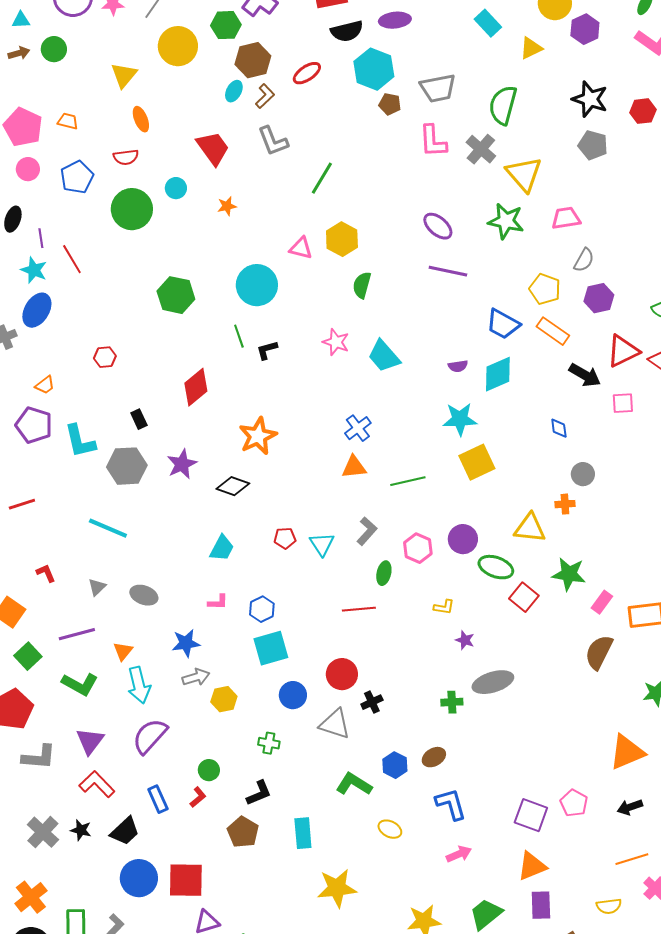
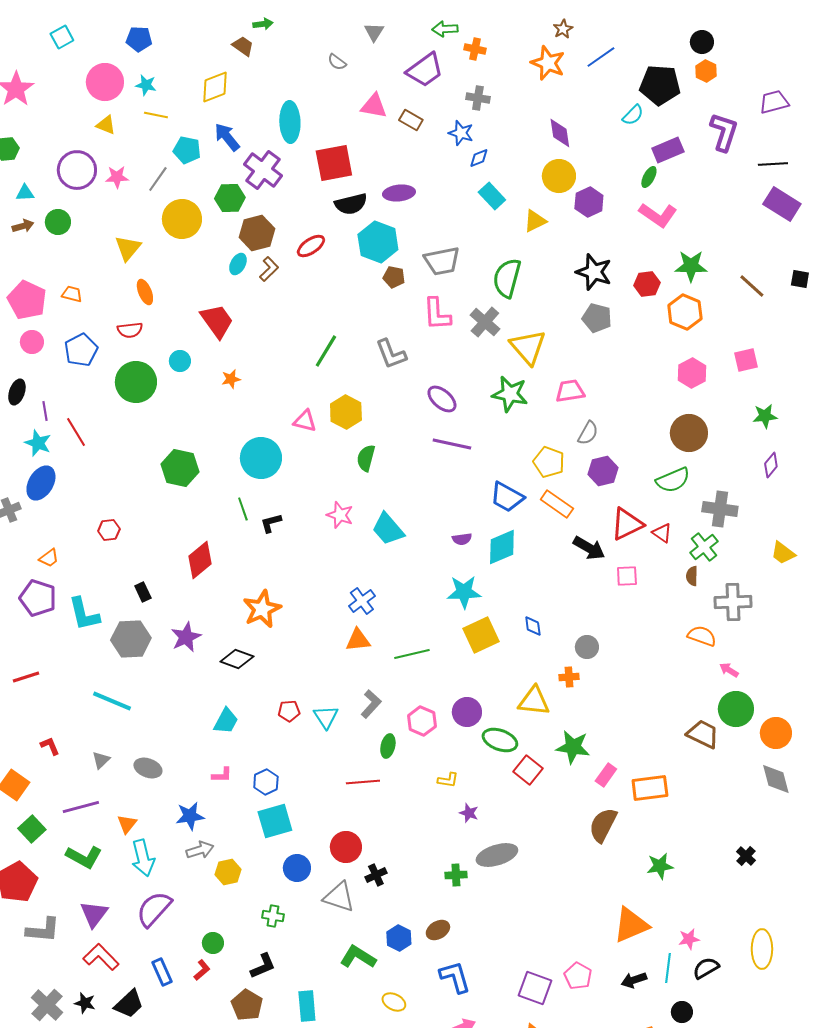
gray L-shape: (273, 141) -> (391, 354), moved
blue diamond: (559, 428) -> (533, 626), moved

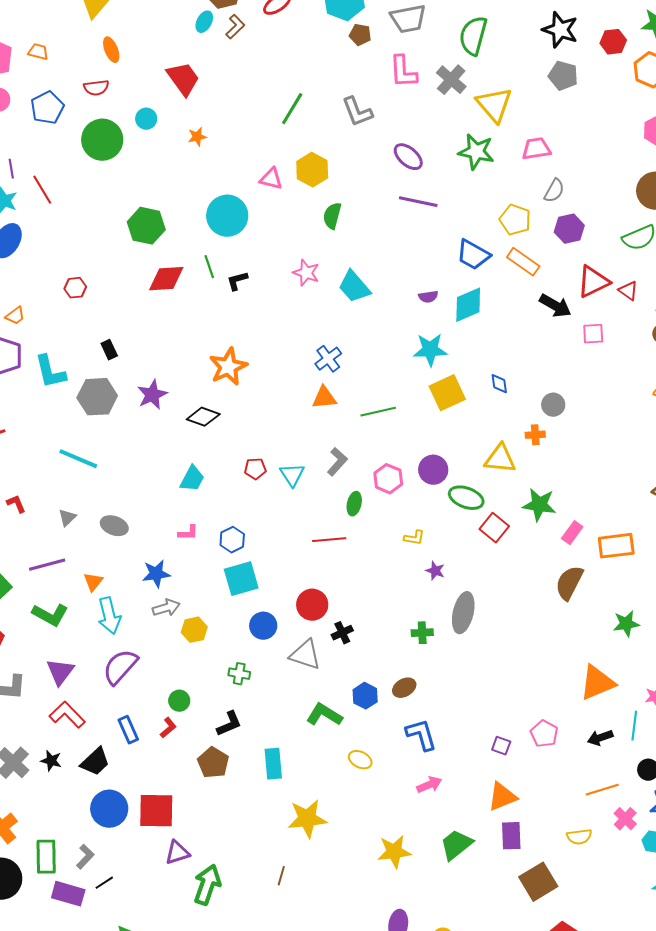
red diamond: (200, 560) -> (166, 279), moved, turned 36
gray ellipse: (497, 855) -> (463, 613), turned -60
purple square: (535, 988) -> (501, 746), size x0.6

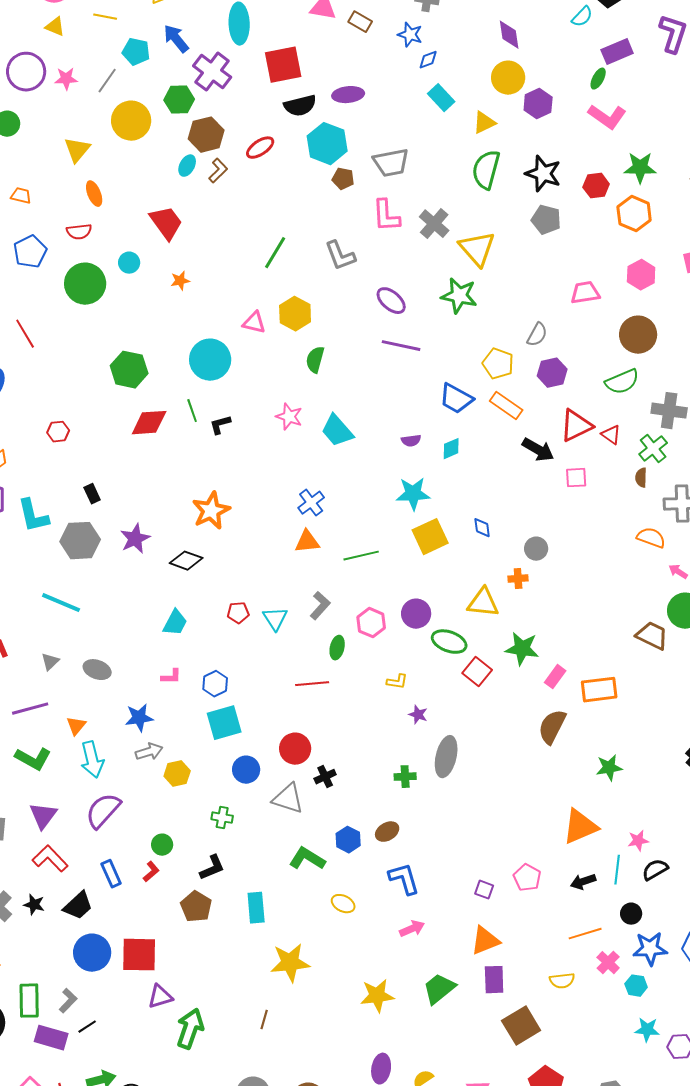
green semicircle: (473, 36) -> (486, 170), moved
pink trapezoid: (536, 149) -> (585, 293), moved
cyan diamond: (468, 305) -> (451, 449), size x0.6

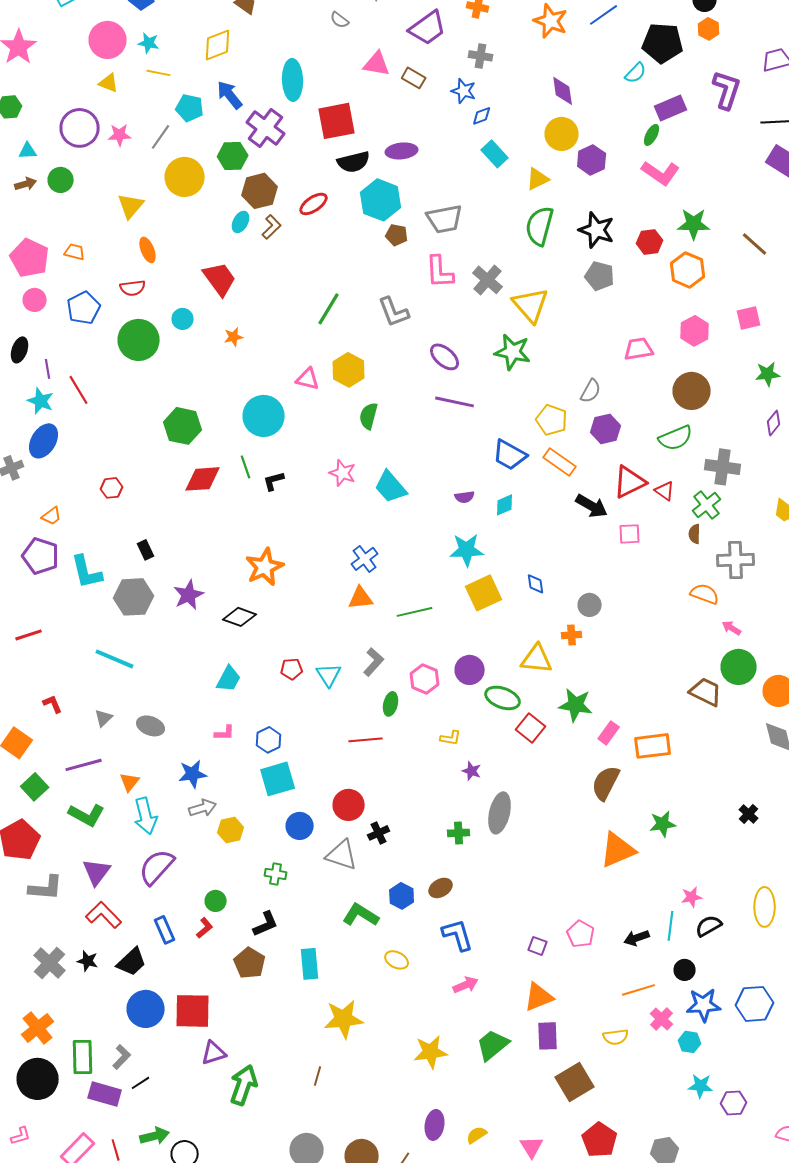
orange triangle: (580, 827) -> (618, 850), moved

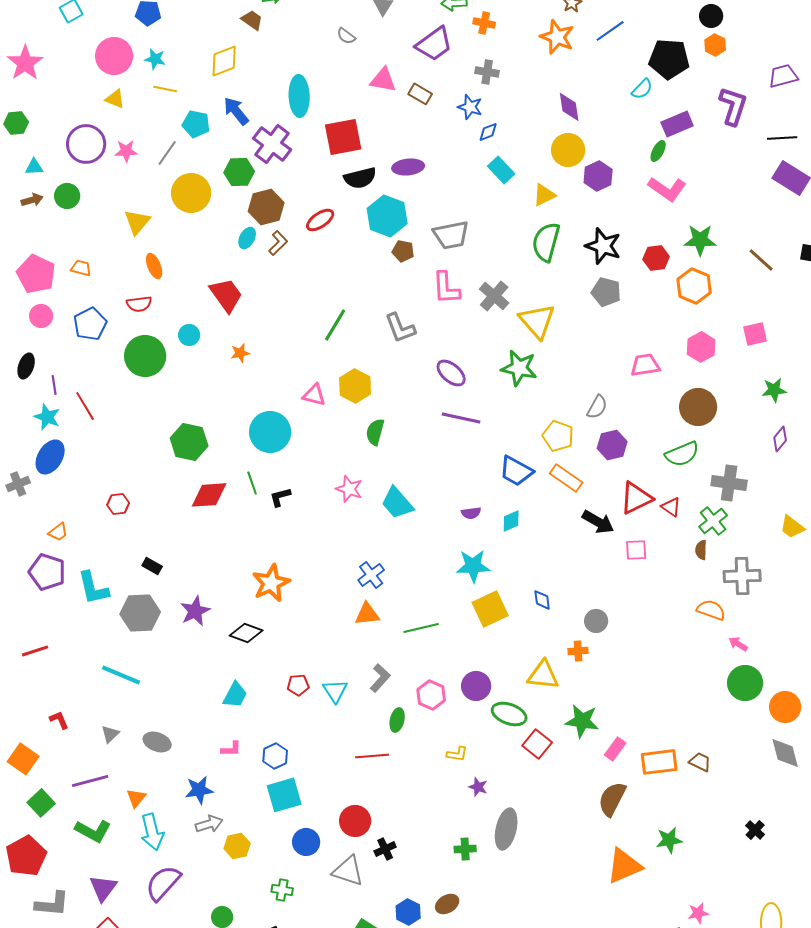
black rectangle: (146, 550) -> (152, 566), turned -36
brown trapezoid: (706, 692) -> (700, 762), moved, size x0.7

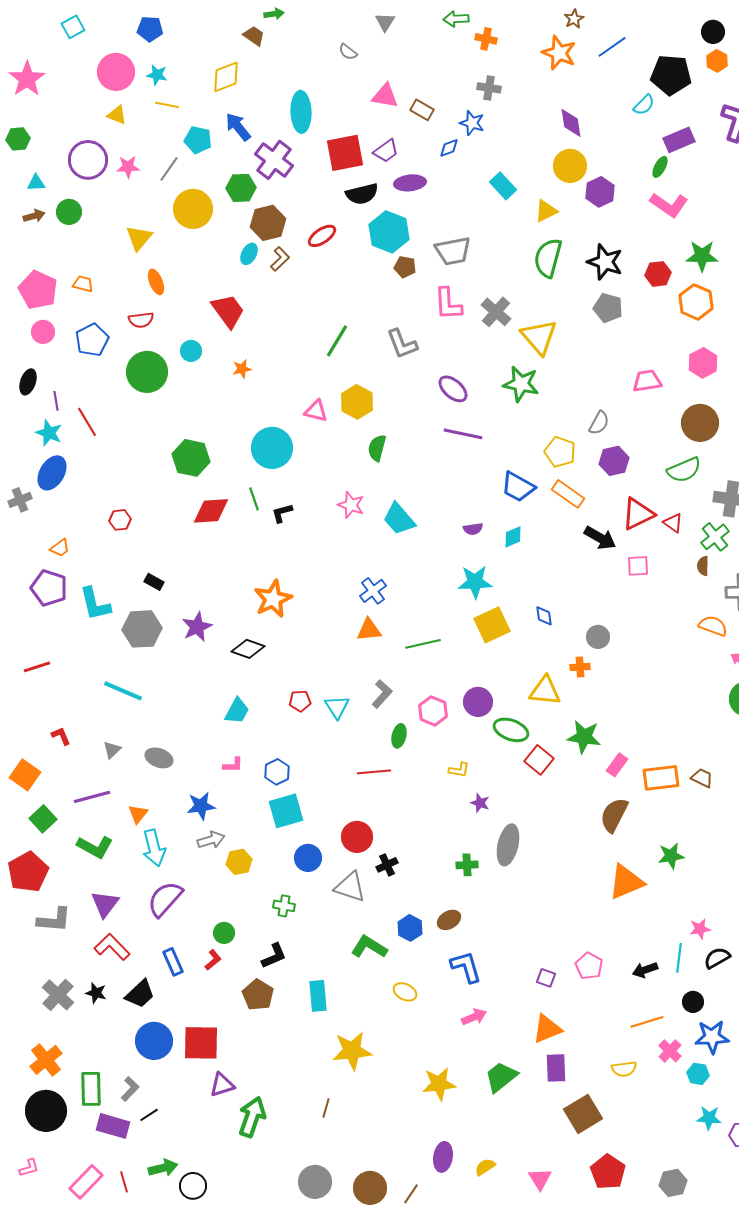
purple trapezoid: (434, 44) -> (386, 151), moved, size x0.7
blue diamond: (488, 132) -> (449, 148), moved

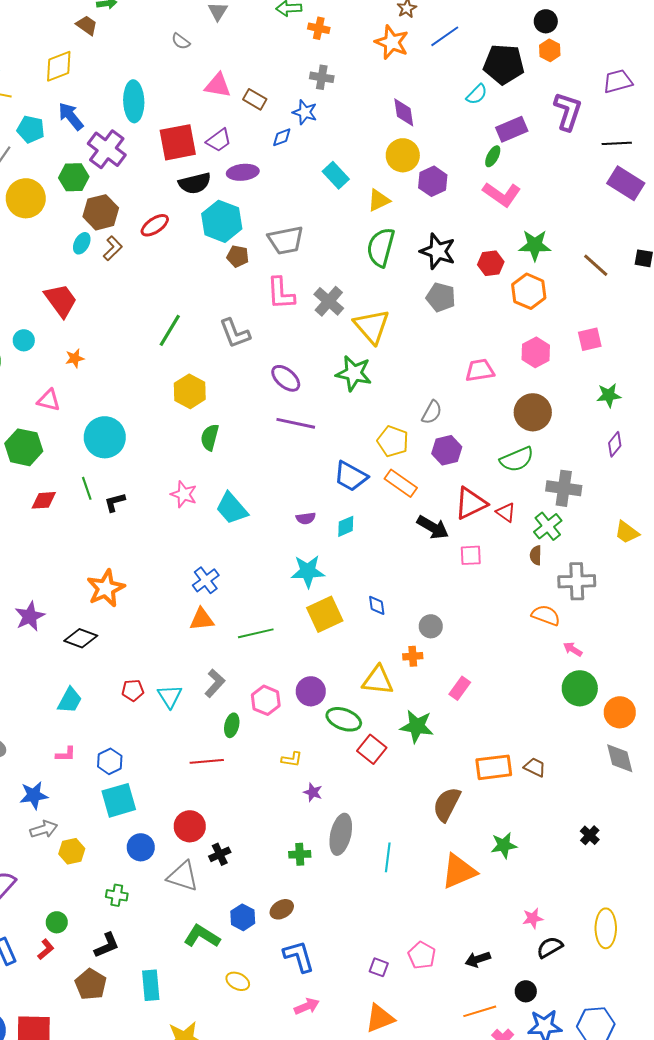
pink triangle: (316, 411) -> (49, 400), moved
red diamond: (211, 511) -> (44, 500), size x0.7
pink rectangle: (617, 765) -> (460, 688), moved
cyan line: (679, 958) -> (388, 857), moved

